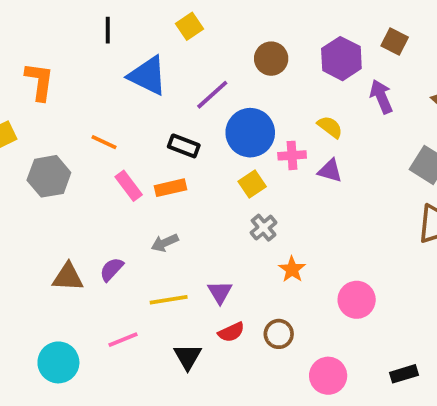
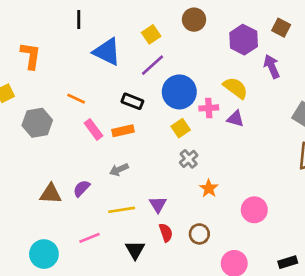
yellow square: (189, 26) -> (151, 34), moved
brown circle: (271, 59) -> (194, 20), moved
yellow semicircle: (330, 127) -> (236, 88), size x1.4
red semicircle: (231, 332) -> (166, 233), turned -84

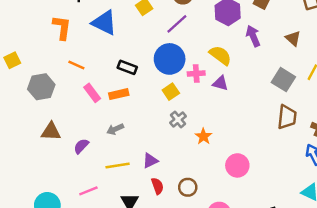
orange L-shape: (31, 56) -> (62, 27), moved
purple line: (152, 65) -> (177, 24), moved
orange star: (209, 188) -> (203, 136), moved
brown triangle: (51, 194) -> (51, 132), moved
purple triangle: (158, 204) -> (150, 161), turned 35

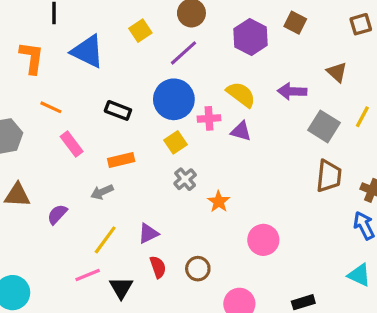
purple arrow: (253, 36) -> (292, 91), moved, turned -65
orange rectangle: (119, 94) -> (121, 160), moved
yellow line: (118, 165) -> (105, 240), turned -45
pink line: (88, 191) -> (88, 275), moved

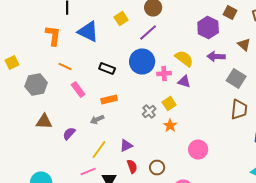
brown square: (295, 23) -> (230, 12), moved
purple hexagon: (251, 37) -> (208, 28), moved
yellow square: (175, 142) -> (169, 104), moved

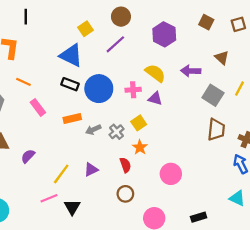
purple hexagon: (208, 28) -> (164, 34), moved
blue triangle: (88, 32) -> (71, 55), moved
blue circle: (142, 62) -> (99, 89), moved
gray arrow: (97, 120) -> (93, 130), moved
red semicircle: (132, 166) -> (125, 165), moved

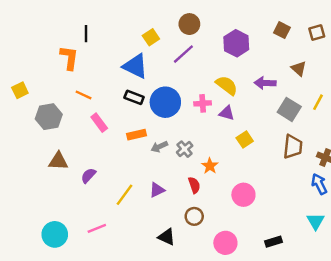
black line: (26, 17) -> (86, 34), moved
yellow square: (139, 123) -> (245, 139), moved
pink line: (49, 198) -> (97, 228), moved
cyan triangle: (237, 198) -> (316, 221), turned 35
black triangle: (72, 207) -> (167, 237), moved, turned -35

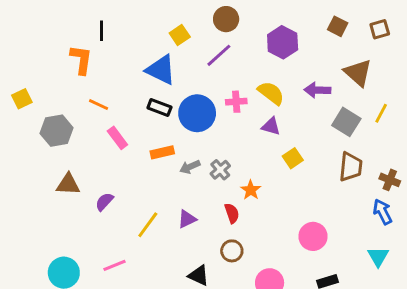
brown triangle: (299, 69) -> (358, 73), size x1.5
pink cross: (203, 103) -> (236, 102), moved
pink circle: (243, 195) -> (313, 236), moved

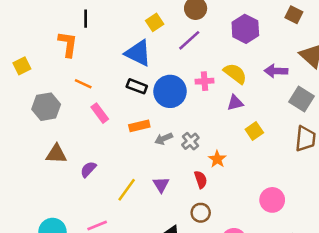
yellow square: (22, 99) -> (22, 66), moved
purple triangle: (271, 126) -> (235, 103), turned -30
purple triangle: (187, 219) -> (161, 185), turned -36

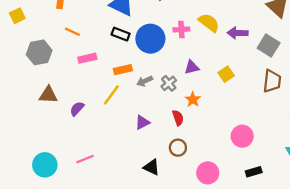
purple arrow: (276, 71) -> (238, 33), moved
purple triangle: (235, 103) -> (192, 67), moved
pink rectangle: (100, 113) -> (87, 58), turned -66
purple triangle: (161, 185) -> (142, 122), turned 35
yellow line: (127, 190) -> (111, 95), moved

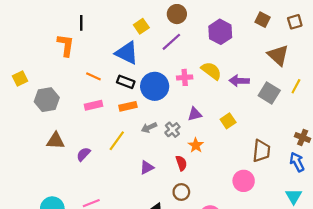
yellow square: (17, 16) -> (20, 79), moved
orange line: (72, 32) -> (93, 76), moved
orange rectangle: (123, 70) -> (128, 106), moved
brown trapezoid: (272, 81) -> (261, 151), moved

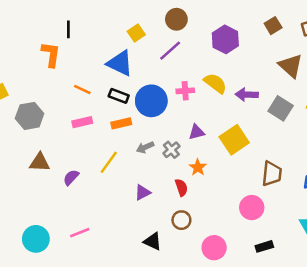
brown square: (263, 20) -> (273, 26), turned 32
yellow square: (228, 121) -> (234, 140), size x1.6

